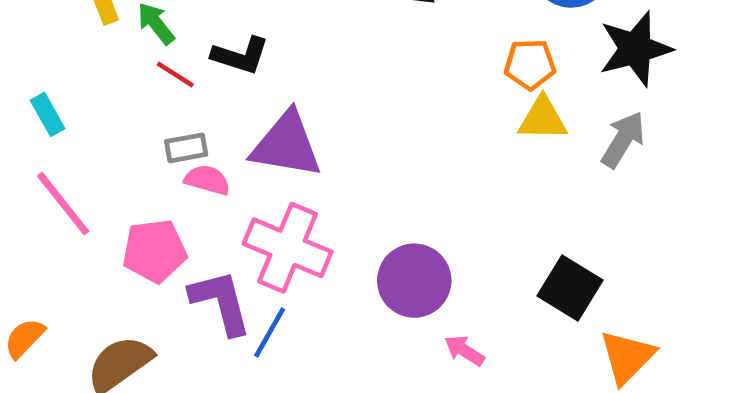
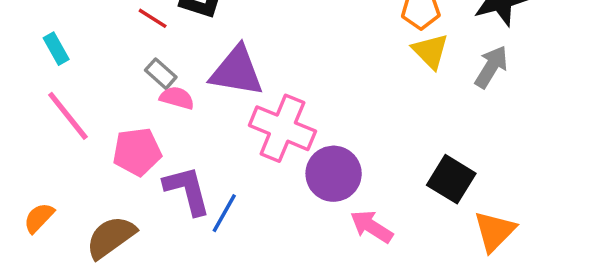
yellow triangle: (543, 119) -> (430, 51), turned 45
gray rectangle: (186, 148) -> (161, 74), turned 52
pink cross: (288, 248) -> (282, 128), moved
pink arrow: (464, 351) -> (372, 227), size x1.4

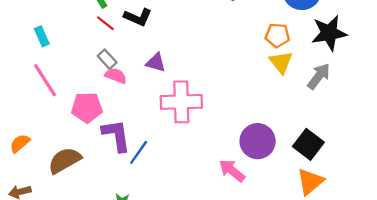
purple triangle: (237, 71) -> (156, 63), size x0.6
pink cross: (282, 128) -> (181, 102), turned -30
purple circle: (334, 174) -> (258, 141), moved
black square: (451, 179) -> (308, 144), moved

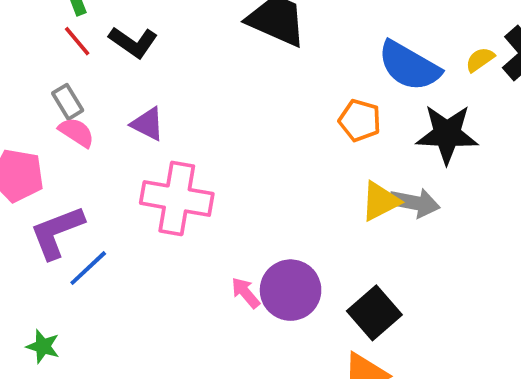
yellow triangle: (281, 62) -> (380, 201), moved, turned 30
gray arrow: (319, 76) -> (415, 203), turned 52
purple L-shape: (116, 135) -> (57, 232), turned -114
pink arrow: (232, 171) -> (245, 293), moved, size x0.7

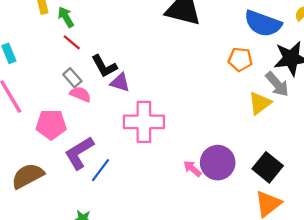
black L-shape: (133, 42) -> (104, 66), moved, turned 36
gray arrow: (415, 203) -> (277, 84), moved, turned 48

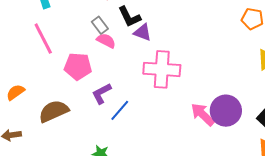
purple L-shape: (79, 153) -> (102, 93), size x0.7
pink arrow: (192, 169) -> (203, 114), size x1.5

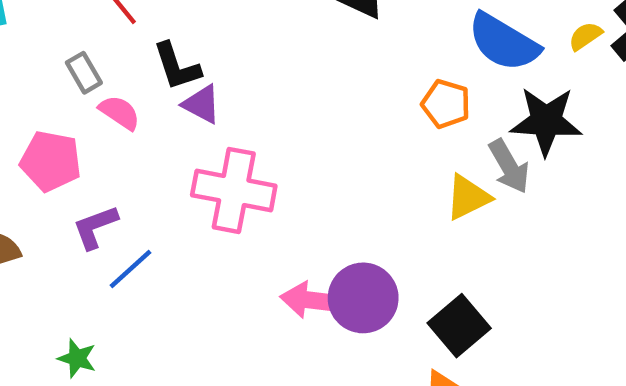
gray rectangle: (100, 25) -> (84, 73), moved
pink arrow: (203, 114) -> (311, 300), turned -44

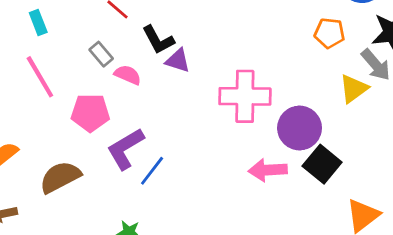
pink cross: (234, 190) -> (245, 96), moved
purple L-shape: (95, 227) -> (125, 149), size x1.4
purple circle: (363, 298) -> (300, 128), moved
black square: (459, 326) -> (322, 164), moved

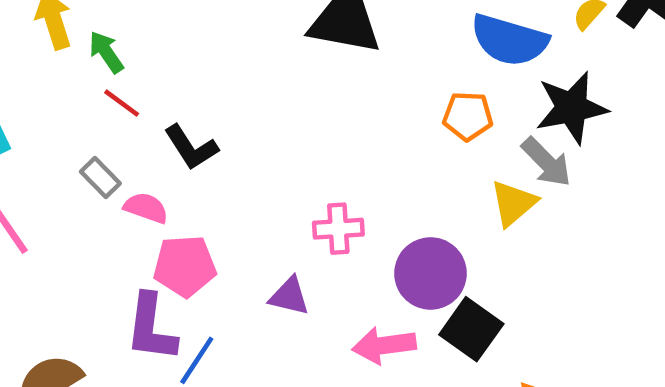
purple triangle: (178, 61) -> (289, 296), moved
pink cross: (245, 96) -> (338, 229), size x0.6
pink pentagon: (90, 113) -> (185, 266), moved
purple L-shape: (125, 149) -> (151, 328), turned -48

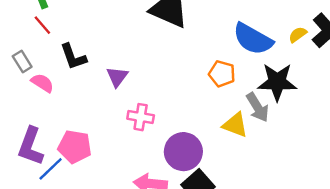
yellow triangle: (513, 203) -> (235, 125), turned 48
pink pentagon: (185, 266) -> (75, 147), moved
purple triangle: (289, 296) -> (117, 77), moved, turned 40

